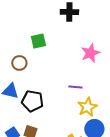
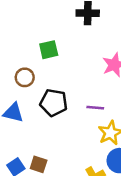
black pentagon: (32, 101) -> (54, 103), moved

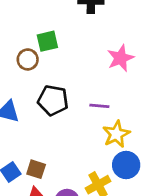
brown circle: (25, 77) -> (28, 59), moved

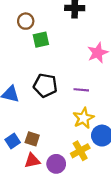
brown circle: (28, 59) -> (26, 21), moved
yellow star: (116, 134) -> (83, 118), moved

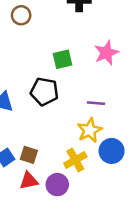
green square: (41, 40) -> (62, 59), moved
purple line: (81, 90) -> (96, 103), moved
yellow cross: (80, 151) -> (75, 160), moved

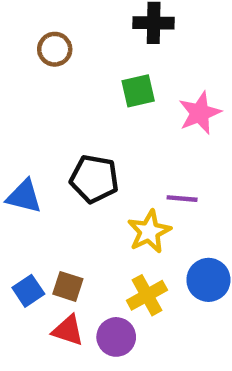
green square: (62, 59) -> (138, 91), moved
yellow star: (90, 130) -> (149, 232), moved
red triangle: (29, 181) -> (68, 330), turned 30

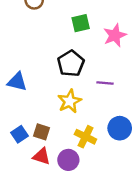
black pentagon: (94, 179) -> (71, 63), moved, turned 30
yellow star: (149, 232) -> (70, 101), moved
yellow cross: (147, 295) -> (85, 137), turned -35

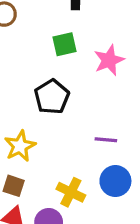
purple line: (105, 83) -> (106, 140), moved
yellow star: (70, 101) -> (20, 146), moved

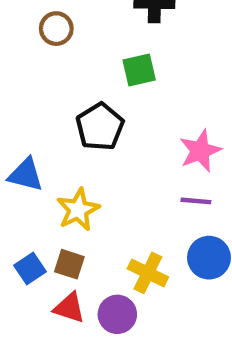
pink star: (109, 60) -> (200, 151), moved
black pentagon: (52, 97) -> (100, 127), moved

